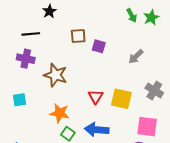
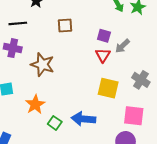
purple square: (99, 46) -> (104, 36), moved
red triangle: (96, 97) -> (103, 55), moved
orange star: (60, 113) -> (35, 104), moved, turned 30

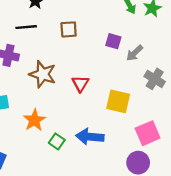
black line: (18, 23) -> (26, 27), moved
red triangle: (103, 55) -> (80, 84), moved
gray cross: (141, 80) -> (155, 79), moved
pink square: (134, 116) -> (148, 133), turned -30

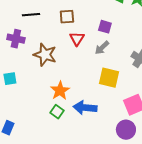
gray arrow: (135, 53) -> (102, 48), moved
red triangle: (80, 84) -> (77, 39), moved
orange star: (34, 120) -> (60, 91), moved

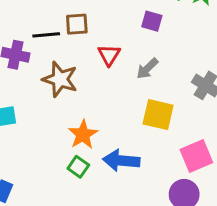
black line: (31, 15) -> (46, 35), moved
brown square: (67, 17) -> (77, 24), moved
purple square: (105, 27) -> (152, 21), moved

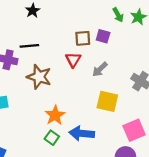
brown square: (77, 24) -> (83, 38), moved

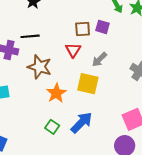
yellow square: (107, 101) -> (88, 84), moved
orange star: (55, 115) -> (56, 93), moved
blue arrow: (82, 133) -> (82, 123), turned 130

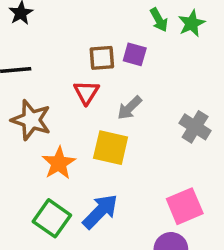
green square: (52, 127) -> (52, 218), size x1.5

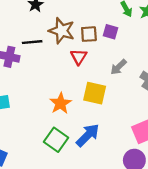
gray arrow: (130, 108) -> (118, 67), moved
brown star: (31, 120) -> (62, 31), moved

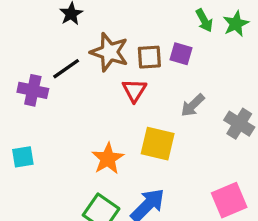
black line: (32, 42) -> (66, 69), turned -30

